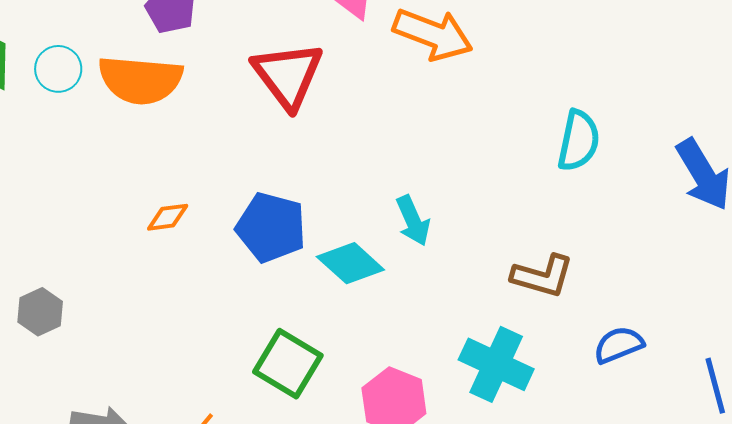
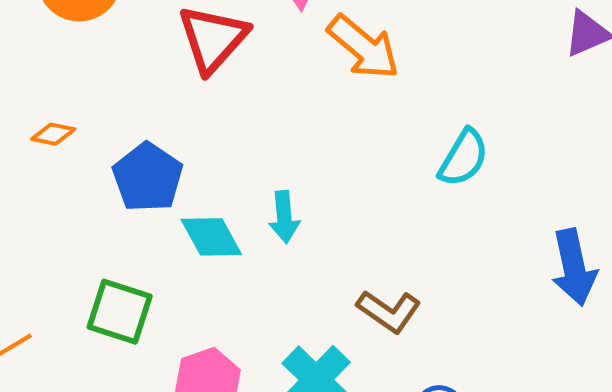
cyan semicircle: (579, 141) -> (463, 158), moved
green square: (288, 364) -> (120, 312), turned -32

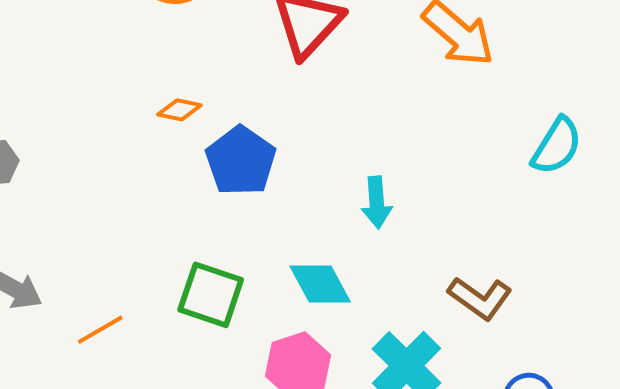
orange diamond: (53, 134) -> (179, 110), moved
cyan diamond: (211, 237) -> (320, 284), moved

